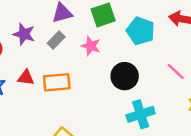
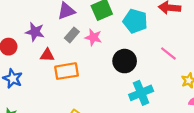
gray rectangle: (56, 40) -> (72, 35), moved
red triangle: (26, 78) -> (47, 55), moved

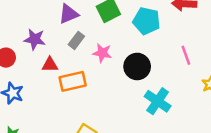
pink star: (93, 37) -> (102, 53), moved
pink line: (168, 53) -> (186, 55), turned 35
cyan cross: (141, 93) -> (158, 101), turned -30

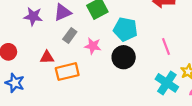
cyan pentagon: (147, 21) -> (125, 29), moved
purple star: (35, 39) -> (33, 16), moved
cyan cross: (158, 101) -> (167, 83), moved

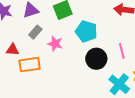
black circle: (124, 57) -> (96, 59), moved

